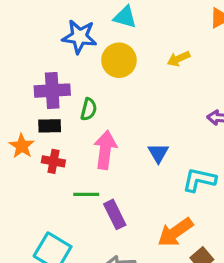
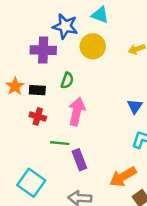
purple cross: (52, 91) -> (43, 50), moved
orange star: (22, 146) -> (15, 86), moved
blue triangle: (158, 153) -> (135, 106), moved

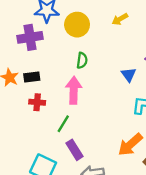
green semicircle: (67, 80) -> (82, 60), moved
green line: (60, 143) -> (63, 124), turned -54
purple rectangle: (79, 160) -> (75, 150), moved

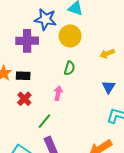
yellow arrow: (120, 19) -> (107, 54), moved
pink arrow: (74, 90) -> (58, 93), size x0.6
red cross: (37, 102) -> (24, 99), turned 32

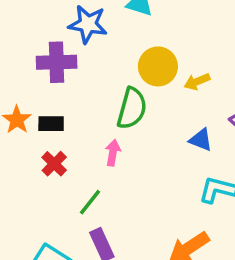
yellow circle: (70, 36) -> (158, 66), moved
green semicircle: (70, 68) -> (132, 108), size x1.6
blue triangle: (109, 87) -> (201, 140), turned -40

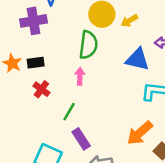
blue triangle: (201, 140) -> (137, 59), size x1.5

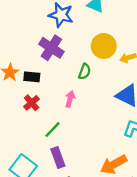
purple cross: (33, 21) -> (51, 48), moved, turned 30
green semicircle: (88, 45) -> (85, 72), size x0.6

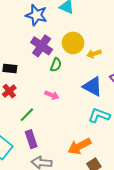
purple cross: (51, 48) -> (42, 46), moved
pink arrow: (70, 99) -> (52, 95), moved, turned 96

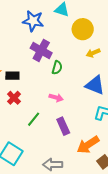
yellow circle: (73, 43) -> (83, 29), moved
purple rectangle: (31, 139) -> (63, 126), moved

